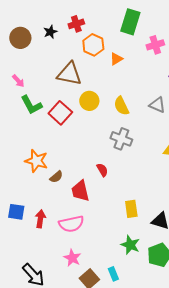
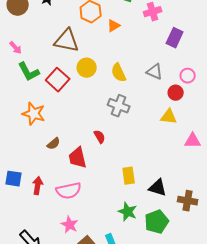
orange star: (36, 161) -> (34, 114), moved

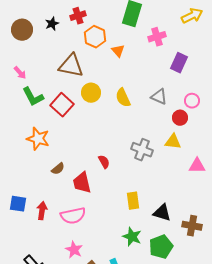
orange triangle: (114, 26) -> (118, 51), turned -40
gray cross: (119, 106) -> (142, 150), moved

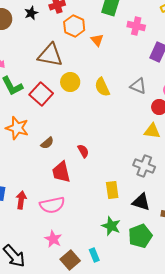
pink cross: (157, 37) -> (136, 26), turned 30
gray cross: (142, 150) -> (144, 166), moved
brown semicircle: (58, 169) -> (47, 143), moved

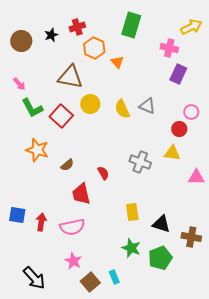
pink cross: (136, 26) -> (169, 48), moved
gray triangle: (138, 86) -> (147, 106), moved
gray cross: (144, 166) -> (140, 162), moved

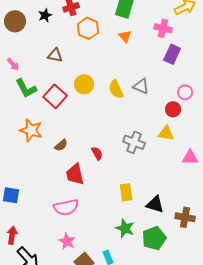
orange triangle: (117, 62) -> (125, 36), moved
brown triangle: (70, 77) -> (55, 55), moved, size x0.6
red arrow: (41, 222) -> (12, 235), moved

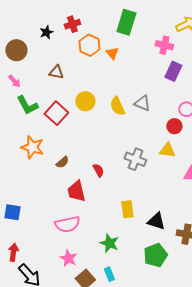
brown circle: (15, 21) -> (16, 50), moved
orange triangle: (125, 36) -> (112, 53), moved
green star: (125, 228) -> (109, 243), moved

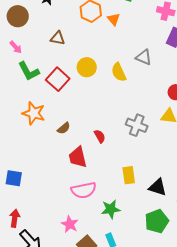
gray triangle: (142, 103) -> (144, 57), moved
pink semicircle: (67, 224) -> (84, 190), moved
green star: (109, 243) -> (111, 209), turned -30

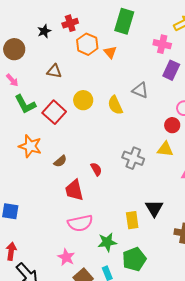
yellow rectangle: (129, 175) -> (132, 220), moved
black triangle: (158, 187) -> (154, 208), moved, turned 42
green pentagon: (157, 221) -> (134, 259), moved

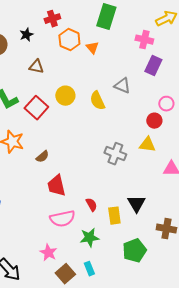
black star: (44, 31) -> (26, 35), moved
red semicircle: (96, 169) -> (91, 205), moved
green pentagon: (134, 259) -> (134, 251), moved

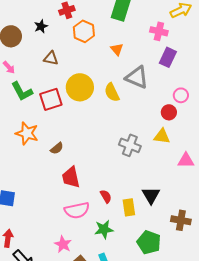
orange triangle: (92, 48) -> (117, 49), moved
gray triangle: (122, 86) -> (137, 77), size x1.4
yellow circle: (65, 96) -> (80, 87), size x1.4
red square: (36, 108) -> (51, 99), turned 30
green pentagon: (134, 251) -> (149, 242), turned -30

